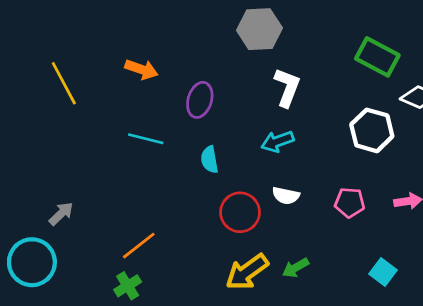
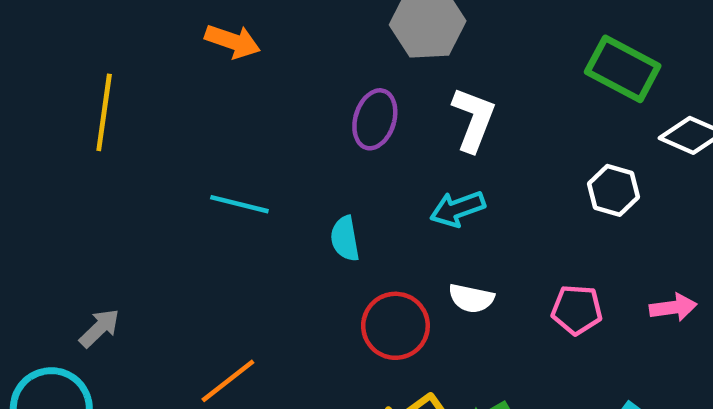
orange arrow: (142, 69) -> (233, 41), moved
yellow line: (64, 83) -> (104, 112), turned 36
purple ellipse: (200, 100) -> (375, 119), moved
white hexagon: (372, 130) -> (613, 190), size x0.7

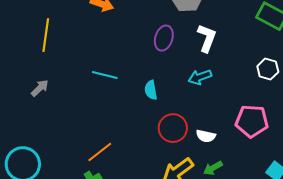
white semicircle: (471, 298) -> (206, 136), moved
pink pentagon: (577, 310) -> (252, 121), size x1.5
gray arrow: (99, 328) -> (40, 88), moved

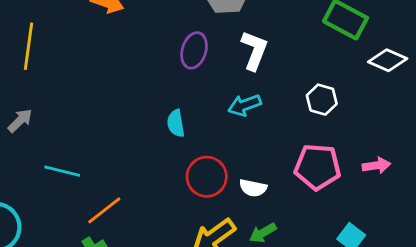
white hexagon: (268, 69) -> (322, 100), moved
cyan line: (105, 75) -> (62, 171), moved

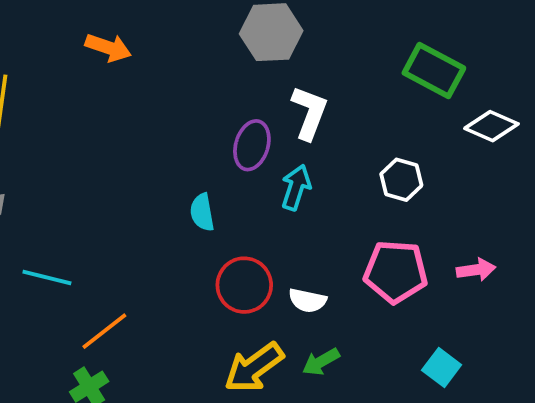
purple ellipse: (194, 50) -> (252, 145), moved
cyan arrow: (245, 105) -> (296, 187), turned 128

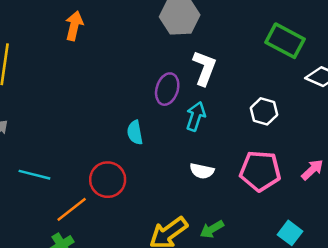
orange arrow: (108, 48) -> (74, 26), turned -96
pink arrow: (476, 270) -> (312, 170), turned -35
red circle: (244, 285) -> (108, 180), moved
white semicircle: (307, 300) -> (202, 171), moved

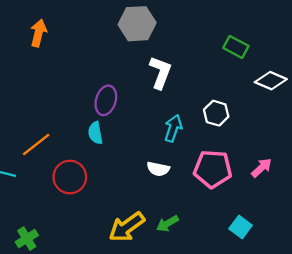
green rectangle: (285, 41) -> (236, 47), size x0.7
purple ellipse: (167, 89) -> (106, 100), moved
cyan arrow: (196, 116) -> (173, 128), moved
orange line: (72, 209) -> (36, 144), moved

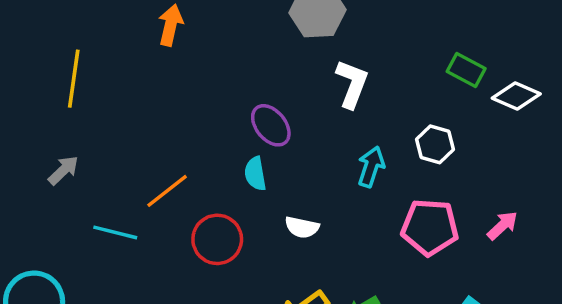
green rectangle: (236, 47) -> (466, 70), moved
purple ellipse: (106, 100) -> (271, 125), turned -56
white semicircle: (158, 169) -> (302, 227), moved

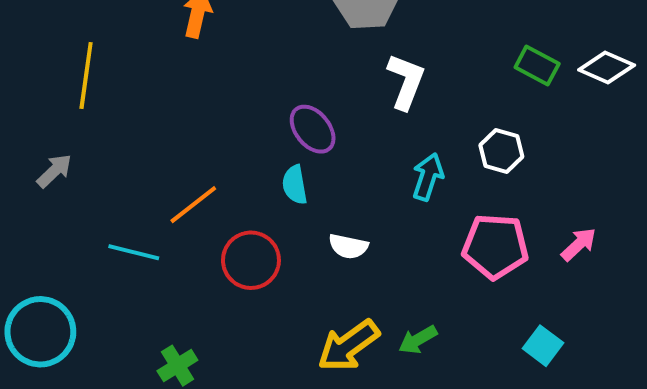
white diamond: (516, 96) -> (607, 68), moved
gray arrow: (63, 170) -> (54, 171), moved

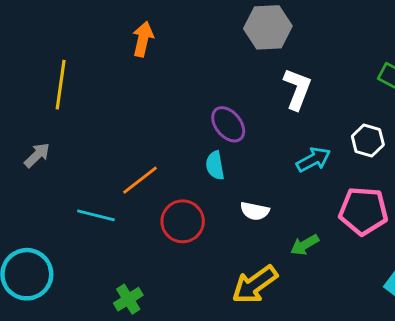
cyan arrow: (428, 177) -> (313, 160), turned 44
green arrow: (418, 340) -> (305, 245), moved

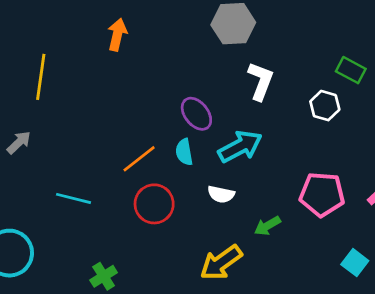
white hexagon: (368, 140) -> (325, 106), moved
cyan arrow: (313, 160) -> (240, 147), moved, size x1.4
orange line: (140, 180) -> (139, 159), moved

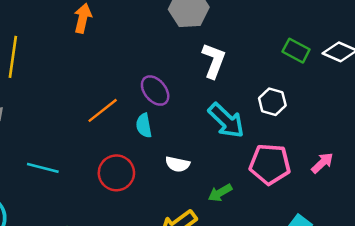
white hexagon: (325, 106) -> (272, 102), moved
cyan arrow: (240, 147) -> (226, 120), moved, turned 72
orange line: (139, 159) -> (103, 110), moved

